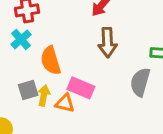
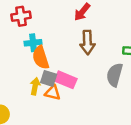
cyan cross: (21, 39) -> (33, 43), moved, turned 35
gray square: (28, 90) -> (49, 78), moved, turned 35

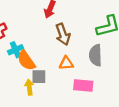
pink rectangle: (66, 80) -> (83, 85), moved
orange triangle: (53, 93) -> (66, 63), moved

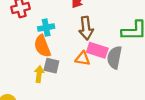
cyan cross: (15, 50) -> (46, 28), moved
pink rectangle: (83, 85) -> (97, 50), moved

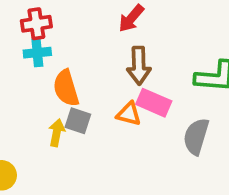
cyan cross: (46, 28) -> (37, 53), moved
gray semicircle: (114, 57) -> (196, 137), moved

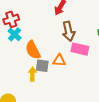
cyan cross: (37, 53) -> (15, 34), turned -32
orange triangle: (129, 114) -> (59, 60), moved

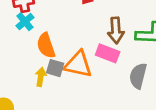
brown arrow: (69, 31) -> (116, 30), moved
orange triangle: (59, 60) -> (78, 64), size x1.6

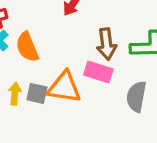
orange semicircle: (46, 46) -> (27, 47), moved
yellow arrow: (41, 77) -> (15, 94), moved

